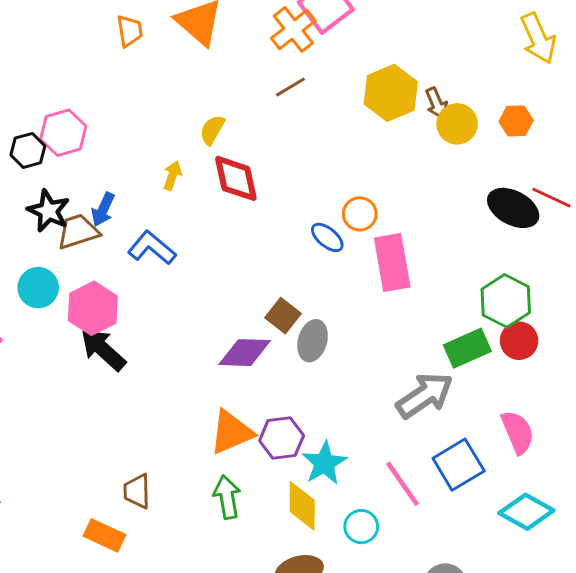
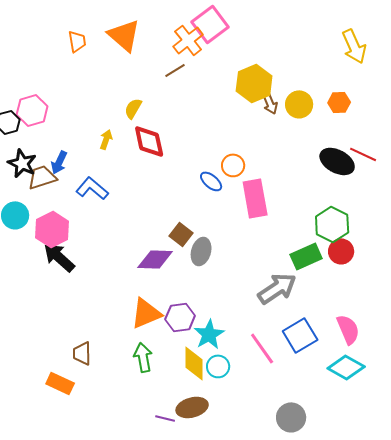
brown line: (290, 87) -> (175, 70), moved
brown arrow: (436, 103) -> (270, 103), moved
pink semicircle: (518, 432) -> (348, 329), moved
cyan circle: (361, 527) -> (218, 366), moved

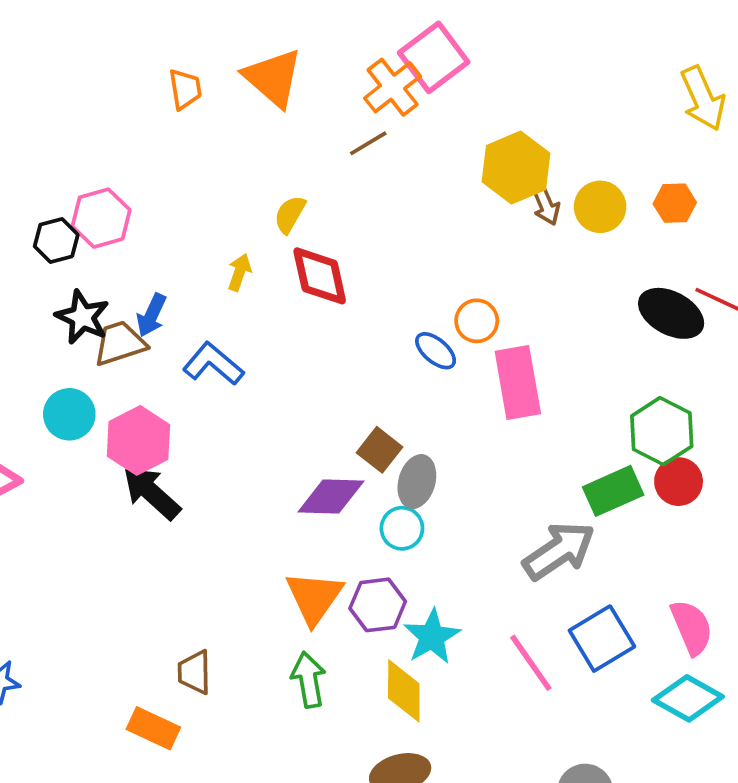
orange triangle: (146, 313) -> (314, 597), turned -32
cyan circle: (218, 366) -> (402, 528), moved

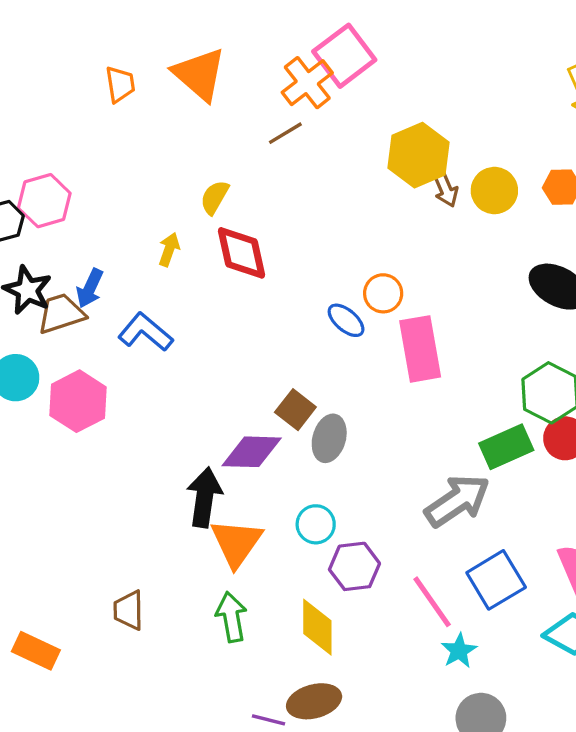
black arrow: (152, 493) -> (204, 497), moved, turned 56
cyan circle: (402, 528) -> (316, 524), moved
purple hexagon: (378, 605) -> (354, 566), moved
cyan star: (432, 637) -> (459, 651), moved, size x0.7
orange rectangle: (153, 728) -> (36, 651), moved

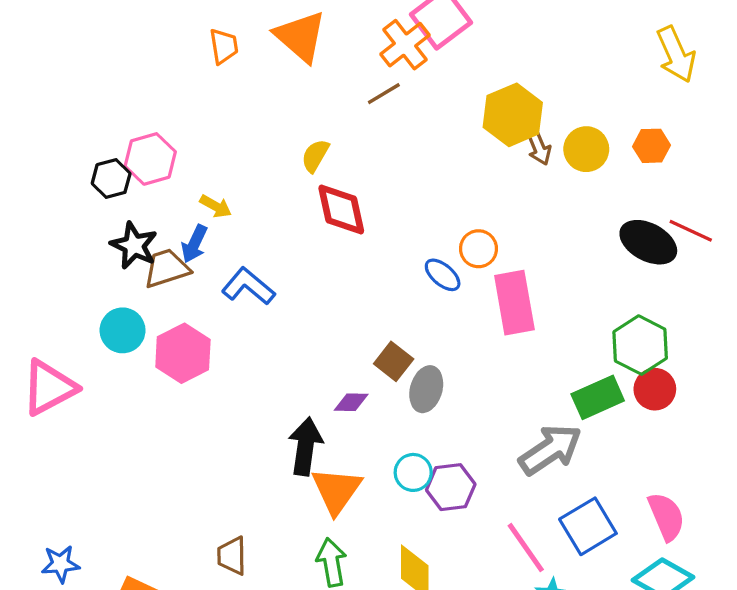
yellow arrow: (169, 250) -> (216, 206), moved, turned 100
purple diamond: (252, 452) -> (351, 402), size x0.6
purple hexagon: (354, 566) -> (451, 487), moved

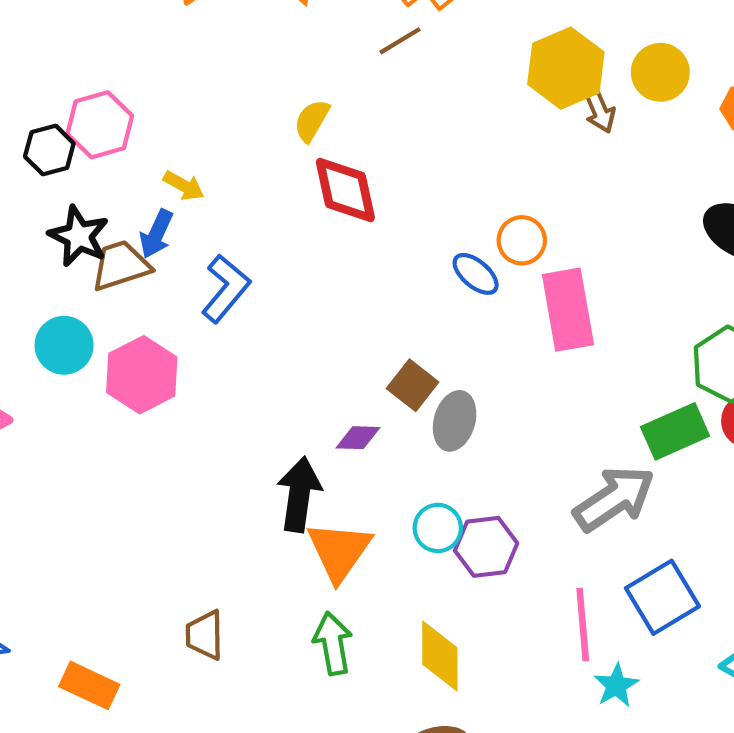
yellow circle: (586, 149) -> (660, 72), moved
blue L-shape: (248, 286) -> (226, 289), turned 90
pink line: (526, 548) -> (583, 625), turned 30

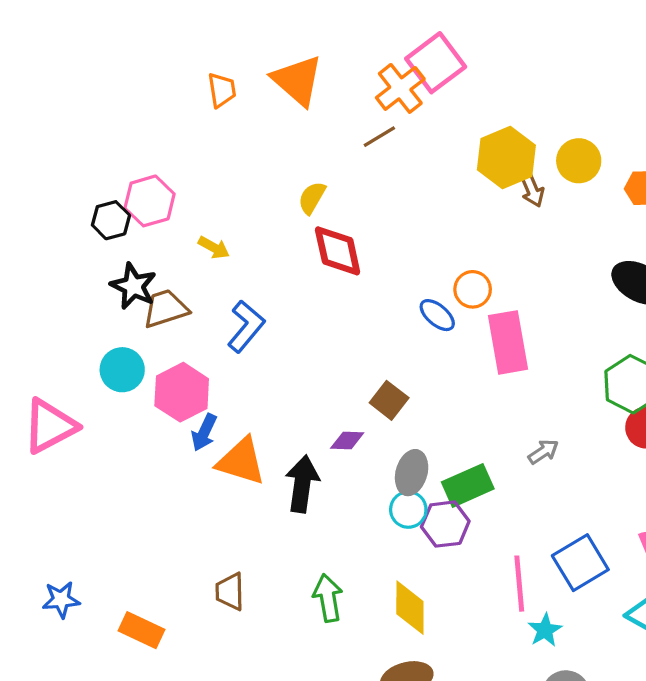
blue arrow: (156, 234) -> (204, 432), moved
gray ellipse: (455, 421) -> (412, 473), moved
green rectangle: (675, 431) -> (468, 485), moved
gray arrow: (614, 499) -> (543, 452), moved, size x0.5
orange triangle: (339, 551) -> (241, 461), moved, turned -48

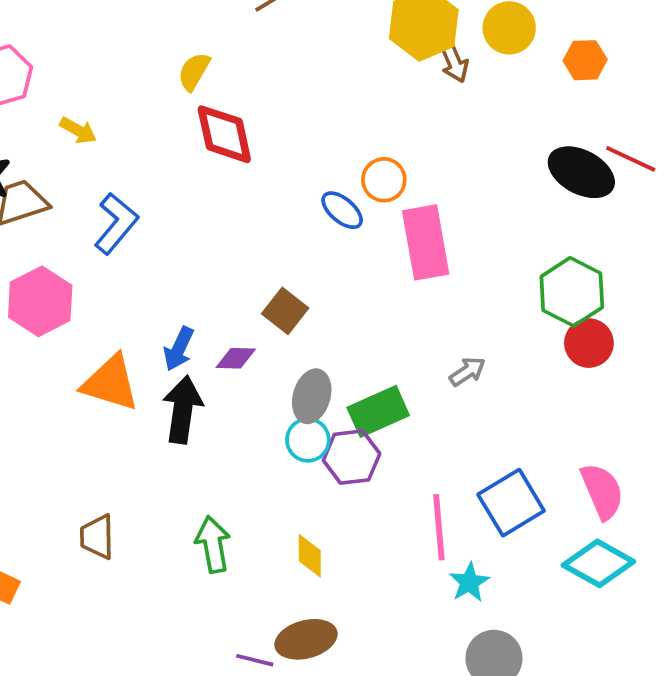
blue arrow: (204, 432) -> (179, 349), moved
yellow diamond: (410, 608) -> (310, 556), size x0.7

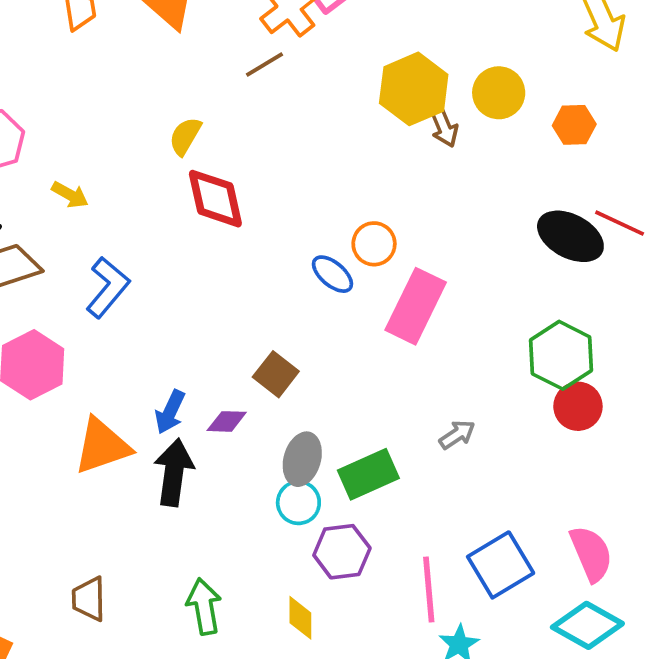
pink rectangle: (426, 242) -> (416, 306), turned 36
orange triangle: (110, 383) -> (102, 446), turned -36
purple hexagon: (352, 457) -> (342, 552), moved

